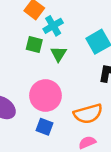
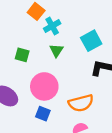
green square: (34, 45) -> (22, 55), moved

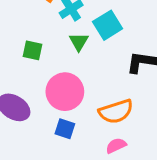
cyan square: (91, 41) -> (108, 25), moved

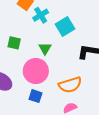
green triangle: (79, 42) -> (45, 48), moved

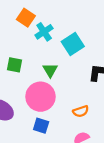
orange semicircle: (70, 85) -> (81, 111), size x0.6

